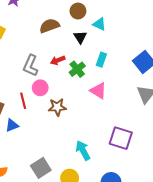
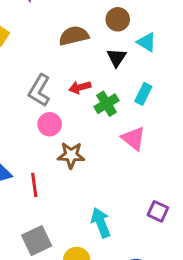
red line: (23, 101) -> (34, 185), moved
purple square: (121, 138) -> (158, 211), size x0.6

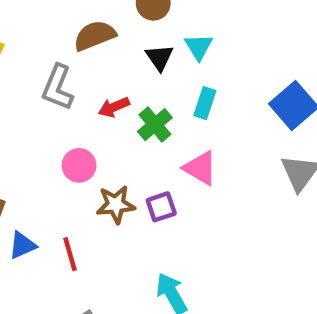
cyan triangle: (147, 42) -> (199, 47), moved, turned 35
gray L-shape: (39, 90) -> (58, 87), moved
purple square: (158, 211) -> (161, 207), moved, turned -35

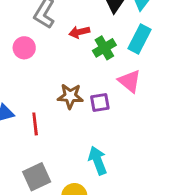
cyan rectangle: (205, 103) -> (139, 39), size x1.4
pink circle: (79, 165) -> (24, 48), moved

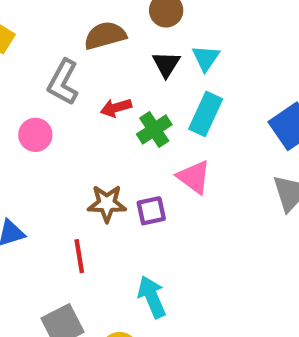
red line: (35, 124) -> (79, 256), moved

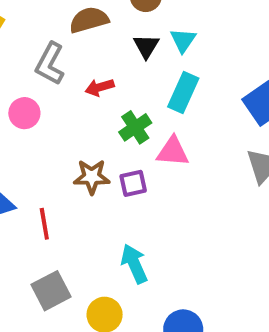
green cross: (154, 129) -> (135, 127), moved
pink triangle: (194, 177) -> (173, 152), turned -32
red line: (79, 256) -> (44, 224), moved

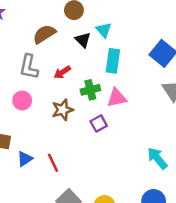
green cross: (135, 127) -> (90, 90), turned 36
brown star: (92, 177) -> (63, 110), moved
cyan arrow: (134, 264) -> (157, 158), moved

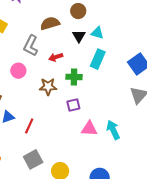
cyan triangle: (104, 30) -> (97, 33), turned -48
pink triangle: (117, 98) -> (89, 129), moved
cyan arrow: (157, 158) -> (113, 130), moved
red line: (53, 163) -> (29, 126), turned 35

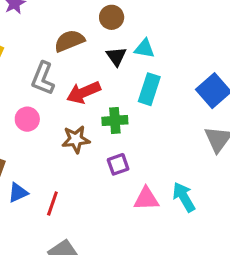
red arrow: (56, 57) -> (84, 92), size x1.5

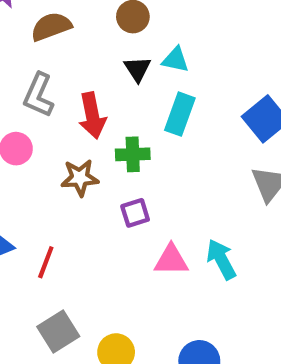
brown semicircle: (69, 41) -> (51, 27), moved
red arrow: (84, 92) -> (92, 116), turned -80

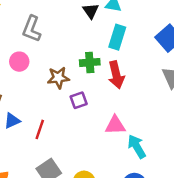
red arrow: (92, 116) -> (116, 75), moved
purple square: (135, 213) -> (79, 100), moved
cyan arrow: (221, 259) -> (137, 146), moved

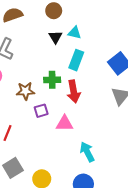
pink triangle: (115, 125) -> (65, 123), moved

